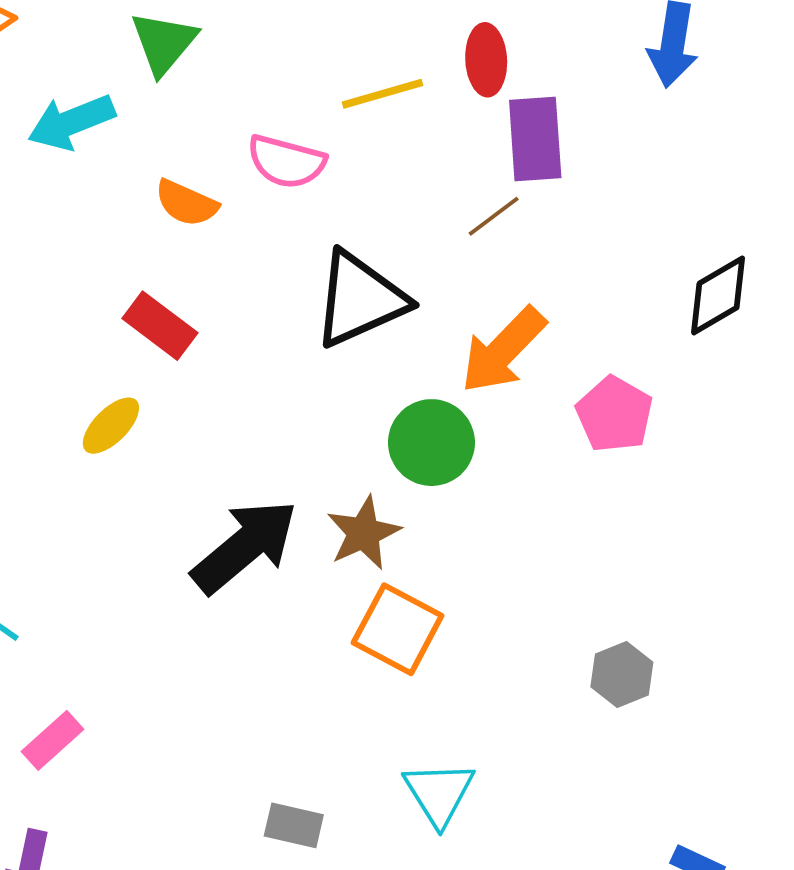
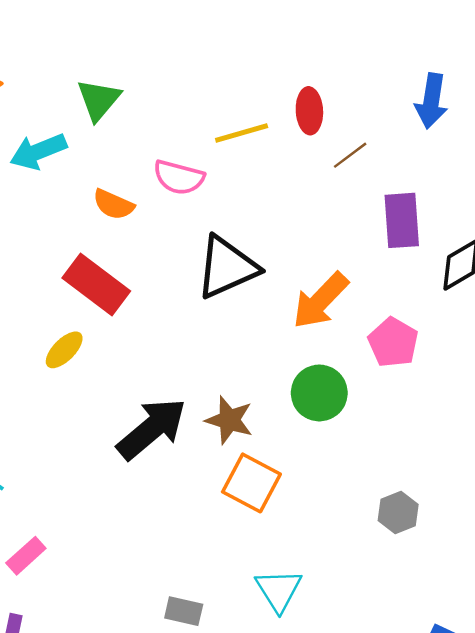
purple rectangle: (535, 139) -> (402, 220), moved
brown line: (494, 216) -> (350, 155), moved
red rectangle: (160, 326) -> (96, 285), size x1.4
green circle: (431, 443) -> (319, 393), moved
brown star: (364, 533) -> (229, 420), turned -30

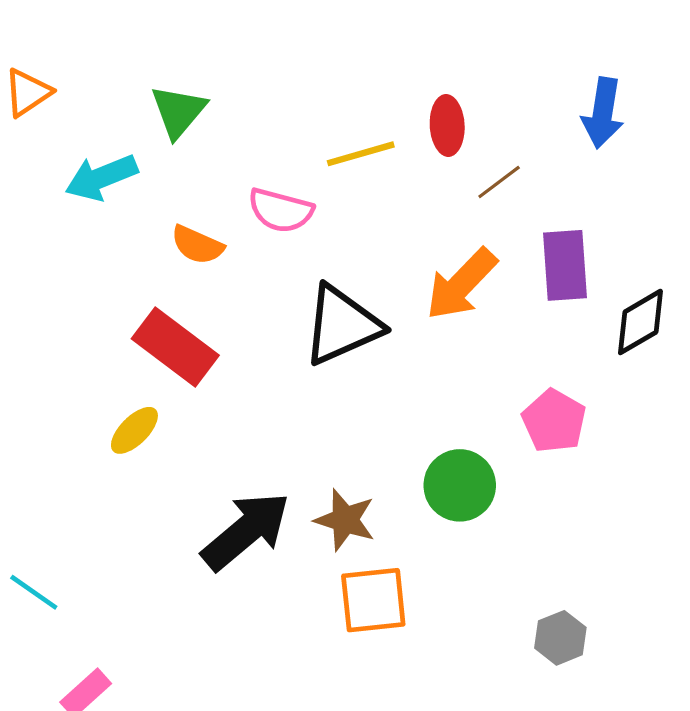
orange arrow: (320, 301) -> (461, 284), moved
orange square: (251, 483) -> (373, 600), turned -34

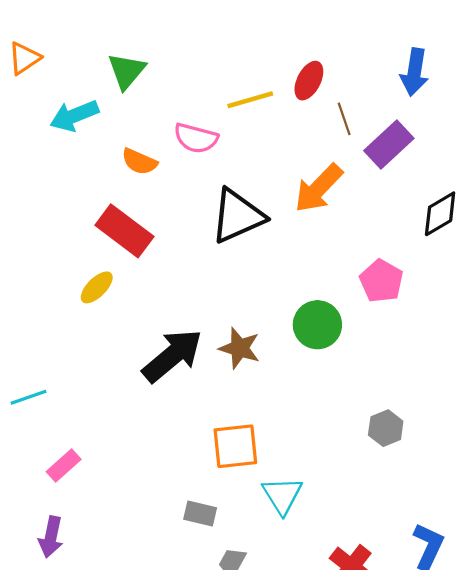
red ellipse: (447, 125) -> (309, 81), turned 30
brown line: (499, 182) -> (344, 119), turned -72
purple rectangle: (565, 265) -> (389, 145), moved, turned 51
cyan line: (34, 592) -> (28, 397), turned -54
orange square: (373, 600) -> (235, 446), moved

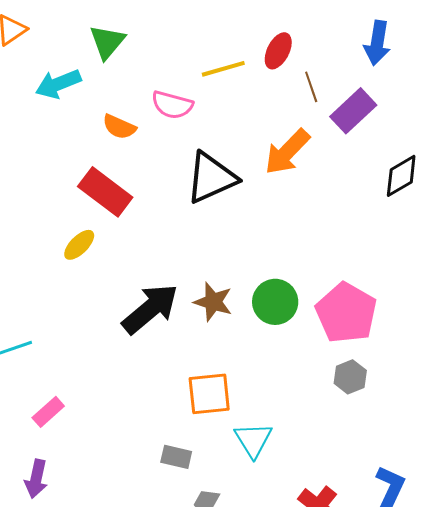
pink pentagon: (381, 281) -> (346, 313), moved, size x1.5
green circle: (317, 325) -> (275, 302), moved

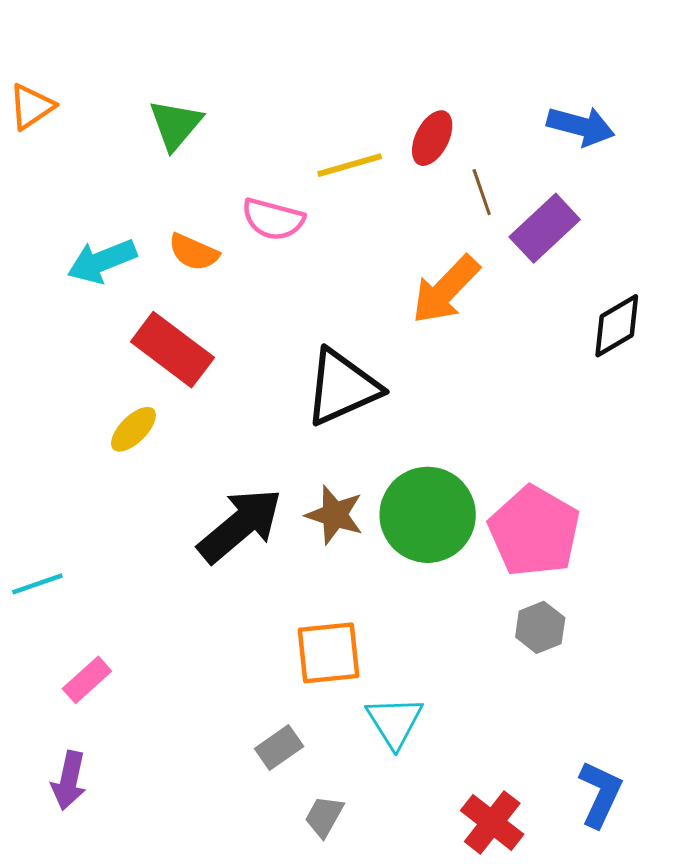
blue arrow: (377, 43) -> (581, 126), turned -84
cyan arrow: (58, 84) -> (102, 261), moved
black triangle: (211, 178) -> (342, 387), moved
green circle: (275, 302) -> (428, 515), size x1.4
gray rectangle: (176, 457) -> (279, 747), turned -48

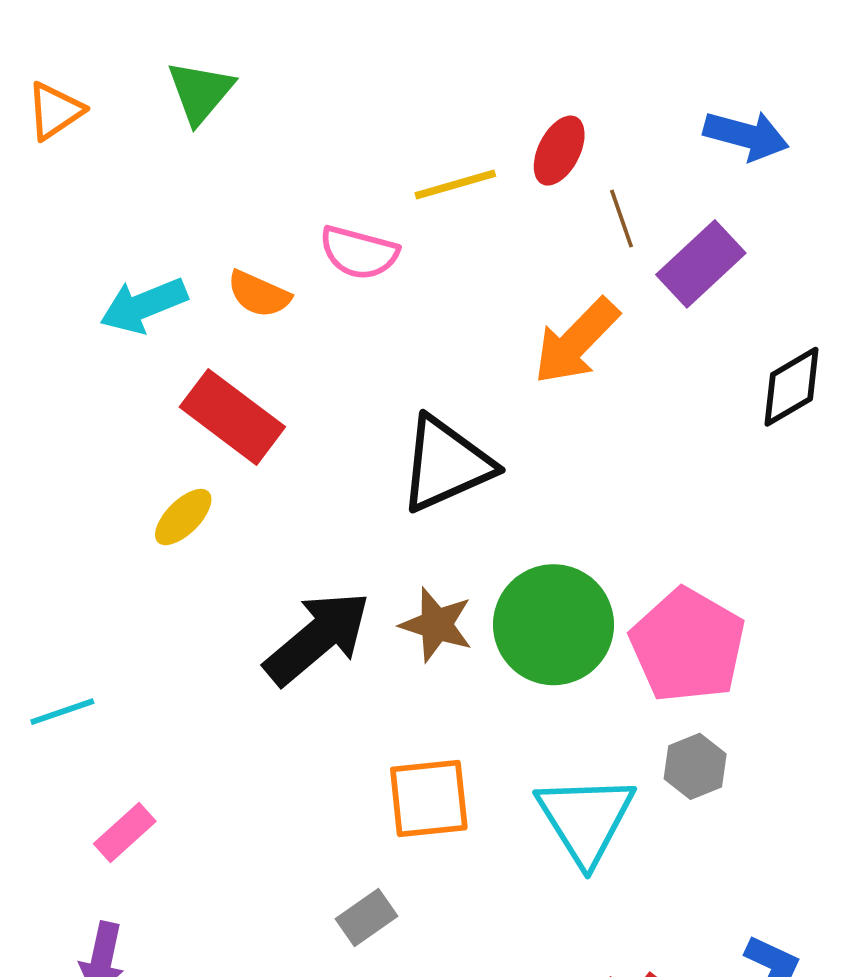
green triangle: (175, 125) -> (200, 92), moved
cyan triangle: (395, 722) -> (586, 819), moved, size x1.4

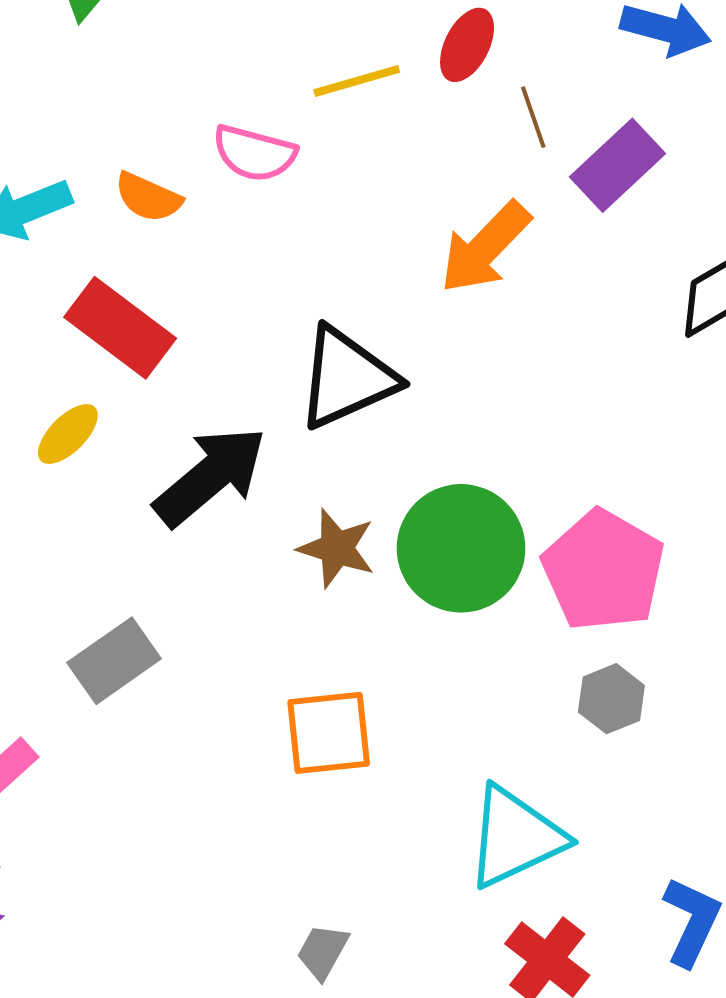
black arrow: (317, 638) -> (210, 476), moved
cyan triangle: (586, 819) -> (515, 837), moved, turned 37
gray rectangle: (366, 918) -> (114, 661), moved, size x1.4

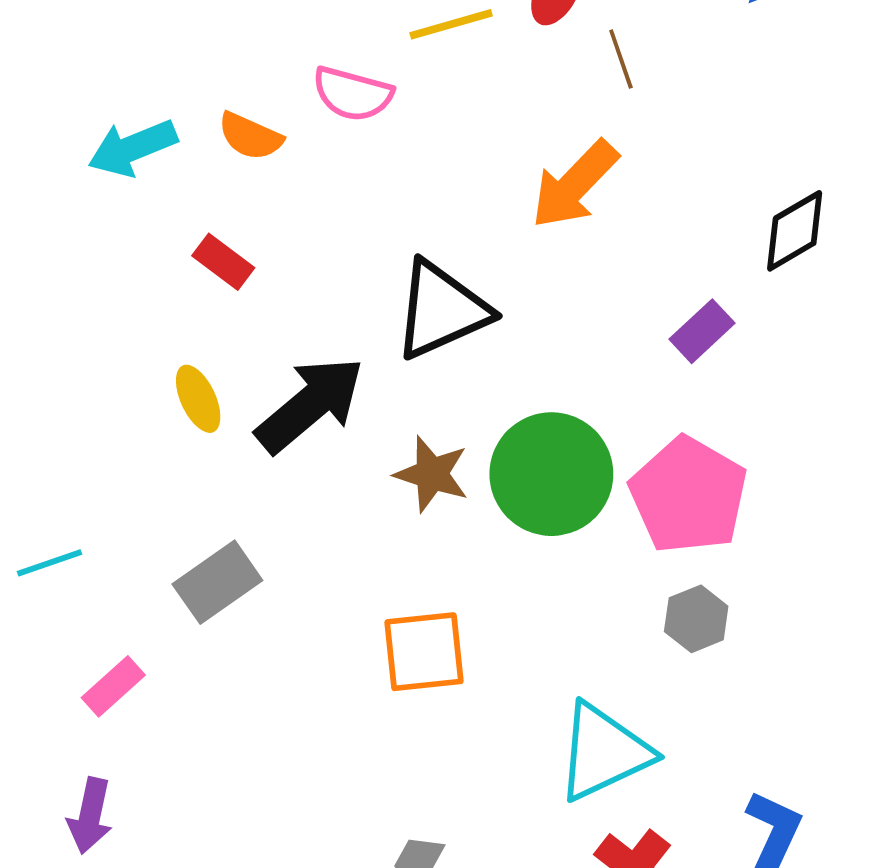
purple rectangle: (617, 165) -> (702, 331), moved, size x0.7
red rectangle: (120, 328) -> (223, 262), size x0.6
yellow ellipse: (68, 434) -> (198, 399), moved, turned -70

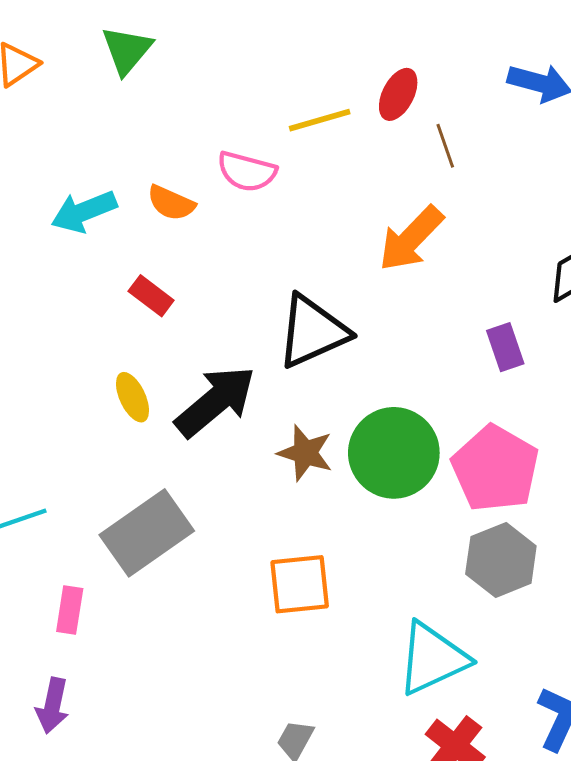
purple rectangle: (702, 331) -> (505, 347), turned -66
gray rectangle: (217, 582) -> (147, 533), size x1.4
gray hexagon: (696, 619) -> (501, 560), size x1.5
pink rectangle: (113, 686) -> (70, 610), turned -39

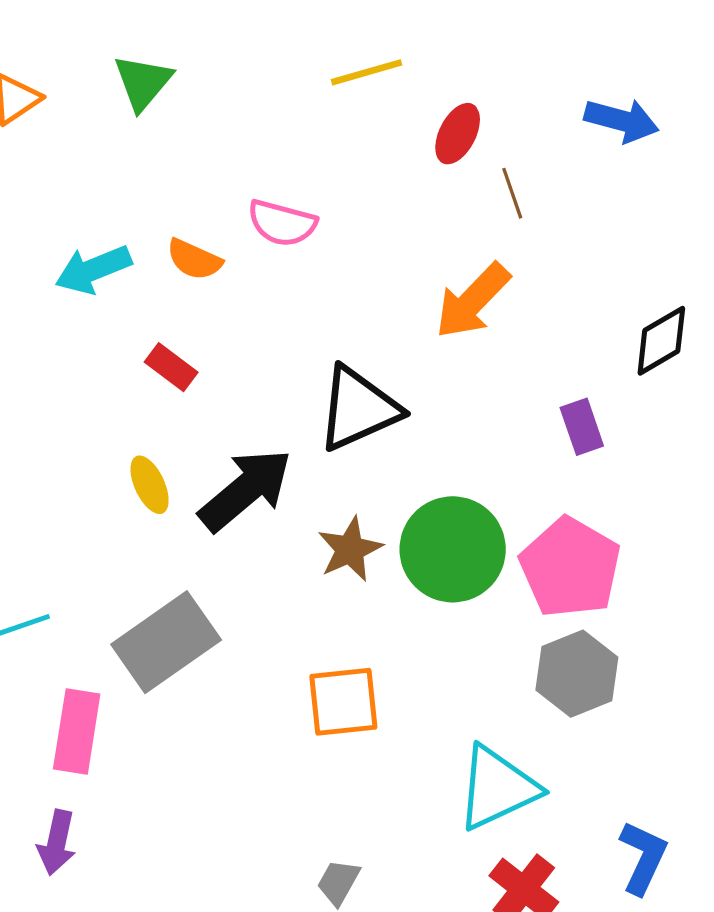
yellow line: (320, 120) -> (367, 72), moved
brown star: (305, 453) -> (350, 549), turned 30
pink rectangle: (70, 610) -> (77, 732), size x1.5

